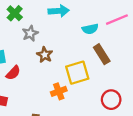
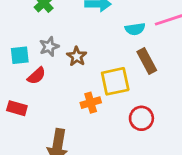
gray star: (30, 33) -> (49, 47), moved
red circle: (111, 100) -> (141, 118), moved

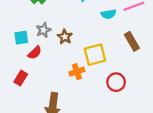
brown rectangle: (147, 61) -> (132, 41), moved
red rectangle: (17, 108) -> (21, 78), turned -72

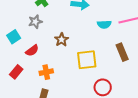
gray star: (43, 30) -> (35, 22), moved
cyan square: (21, 38) -> (14, 37), moved, turned -32
orange cross: (77, 72) -> (46, 72), moved

